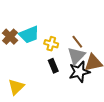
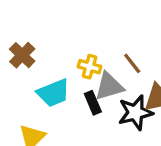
cyan trapezoid: (29, 35) -> (53, 93), moved
gray triangle: (76, 56) -> (109, 86), moved, turned 30

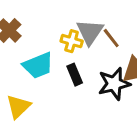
gray triangle: (109, 86) -> (90, 32), moved, turned -40

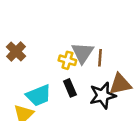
brown line: (111, 38) -> (100, 58), turned 42
cyan trapezoid: (38, 65) -> (39, 95), moved

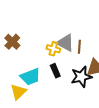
gray triangle: (82, 53) -> (65, 43), turned -36

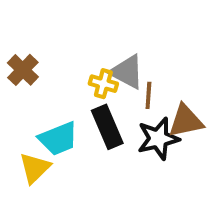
brown line: (79, 47) -> (148, 95), moved
black rectangle: (55, 71) -> (107, 127), size x1.5

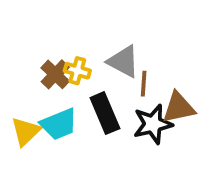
brown cross: (23, 70) -> (55, 74), moved
yellow cross: (103, 84) -> (77, 71), moved
yellow triangle: (35, 168) -> (26, 131), moved

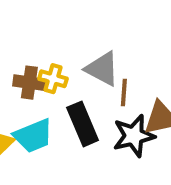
brown cross: (55, 74) -> (29, 83), turned -36

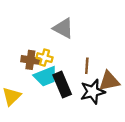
gray triangle: (102, 69) -> (63, 28), moved
cyan trapezoid: (33, 136) -> (46, 76), moved

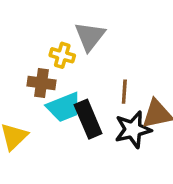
gray triangle: (63, 28) -> (90, 36), turned 40
yellow cross: (44, 58) -> (62, 55), moved

